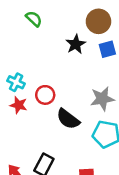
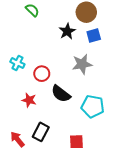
gray star: (102, 99) -> (82, 64), moved
red star: (19, 105) -> (29, 100), moved

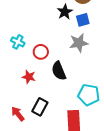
blue square: (94, 35) -> (83, 20), moved
black semicircle: (61, 94) -> (59, 71), turned 30
cyan pentagon: (93, 106) -> (89, 95), moved

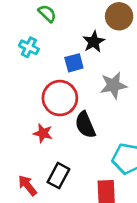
blue square: (83, 20) -> (74, 63), moved
cyan cross: (18, 42) -> (29, 47), moved
red circle: (41, 52) -> (60, 98), size x1.6

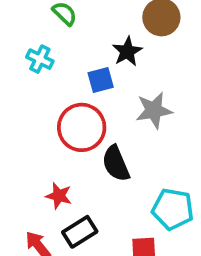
red star: (43, 133) -> (59, 196), moved
black rectangle: (58, 176) -> (80, 232), turned 30

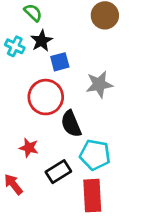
black star: (127, 51) -> (42, 41), moved
cyan pentagon: (173, 209) -> (95, 155), moved
black rectangle: (80, 232) -> (58, 172), moved

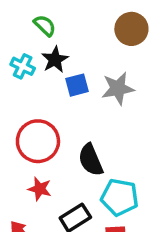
gray star: (99, 84) -> (118, 88), moved
red circle: (46, 97) -> (38, 141), moved

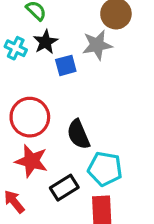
gray star: (118, 88) -> (97, 45), moved
red star: (40, 189) -> (31, 161), size x1.5

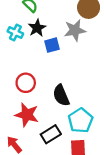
red circle: (30, 117) -> (26, 83), size x0.7
cyan pentagon: (105, 169) -> (81, 121), turned 30

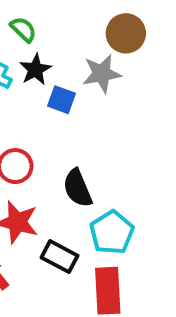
blue square: (52, 45) -> (62, 100), turned 35
black rectangle: (51, 134) -> (59, 257), turned 60

